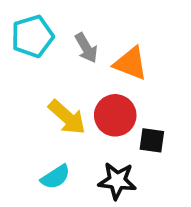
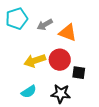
gray arrow: (86, 48) -> (45, 25), turned 91
yellow arrow: (67, 117) -> (35, 61), turned 120

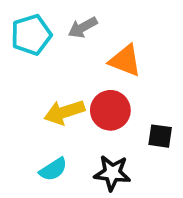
gray arrow: (45, 25) -> (83, 27), moved
black square: (79, 73) -> (160, 136), moved

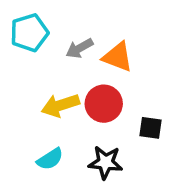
gray arrow: (83, 27) -> (79, 48), moved

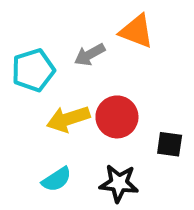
cyan pentagon: (29, 33) -> (33, 70), moved
orange triangle: (118, 57) -> (136, 31), moved

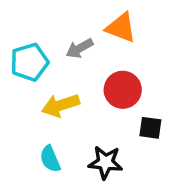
red circle: (117, 117) -> (123, 90), moved
cyan semicircle: (57, 179) -> (50, 159), turned 100

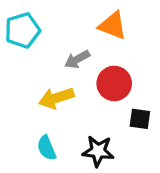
gray arrow: (80, 48) -> (77, 59), moved
cyan pentagon: (29, 62) -> (22, 30), moved

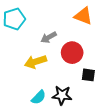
orange triangle: (113, 26) -> (83, 16), moved
cyan semicircle: (47, 148) -> (39, 97), moved, turned -112

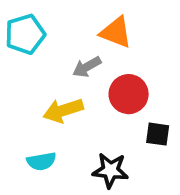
orange triangle: (83, 16) -> (116, 32), moved
cyan semicircle: (39, 97) -> (41, 161), moved, turned 35

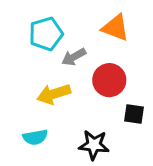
orange triangle: (116, 32) -> (115, 28), moved
cyan pentagon: (25, 34) -> (46, 34), moved

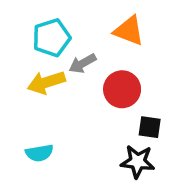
yellow arrow: (54, 94) -> (46, 82), moved
black star: (94, 145) -> (138, 162), moved

